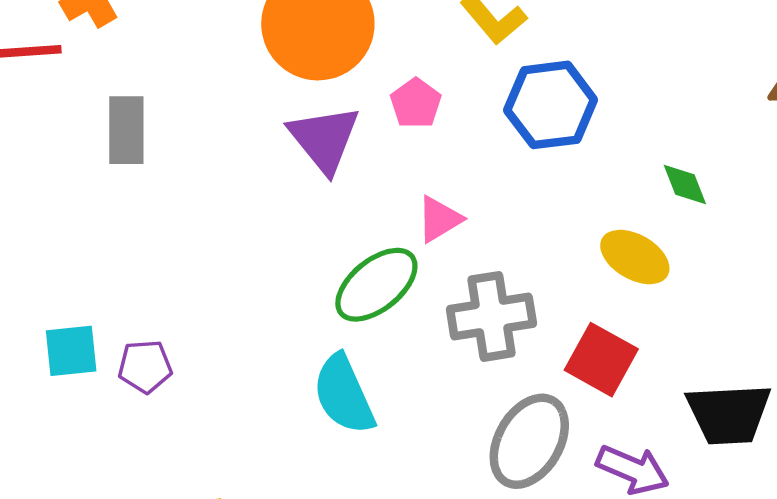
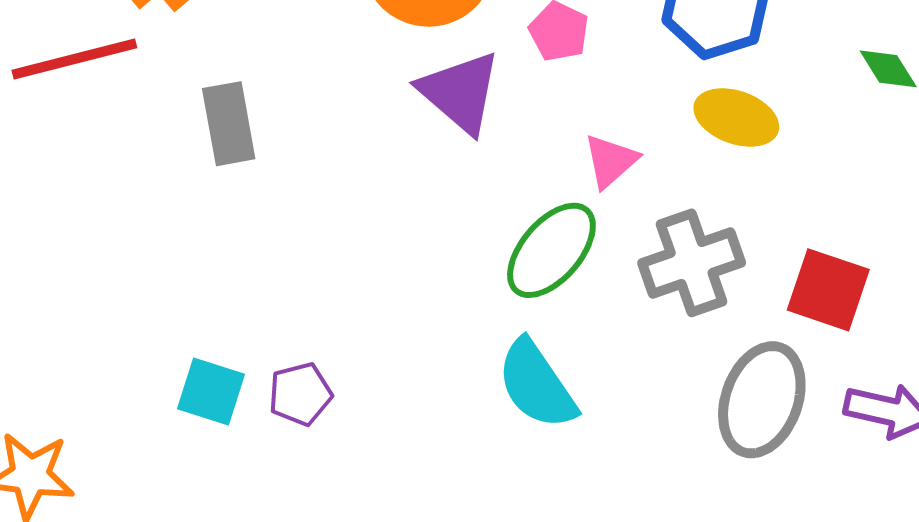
yellow ellipse: (635, 257) -> (736, 117), moved
cyan square: (71, 351) -> (211, 392), turned 34

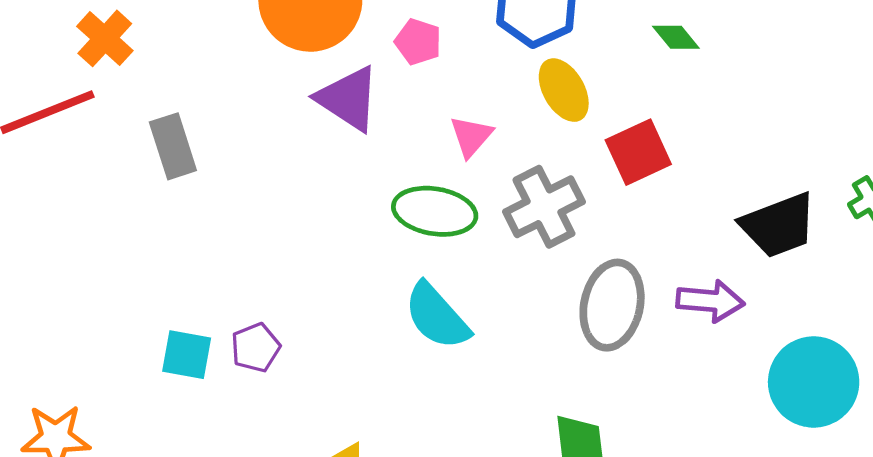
yellow ellipse: (736, 117) -> (564, 90), turned 48
green ellipse: (551, 250) -> (435, 211), turned 66
red square: (828, 290) -> (638, 152), moved, turned -36

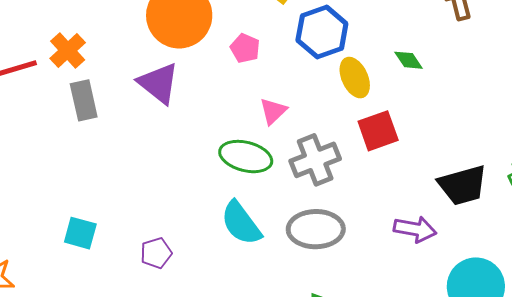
orange cross: (105, 38) -> (68, 50), moved
yellow ellipse: (564, 90) -> (355, 78), moved
purple triangle: (348, 99) -> (159, 83), moved
gray ellipse: (612, 305) -> (316, 229), moved, turned 72
purple pentagon: (256, 348) -> (156, 253), moved

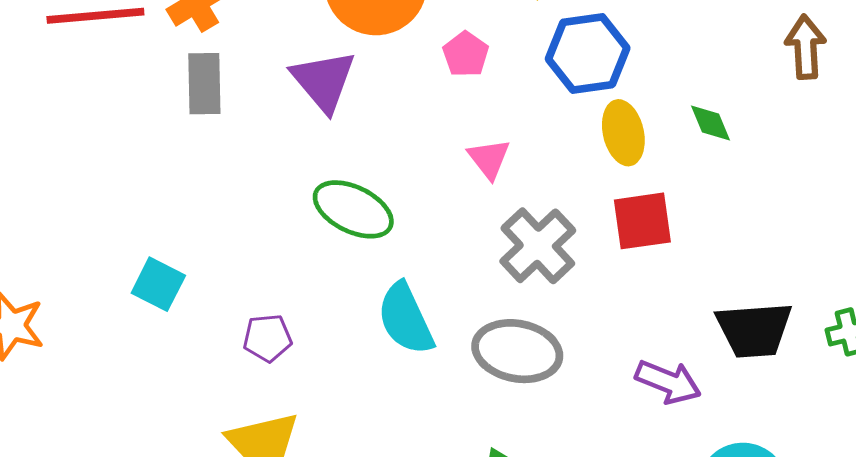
pink triangle: (273, 111) -> (489, 159), turned -36
green ellipse: (246, 157) -> (353, 209), moved
gray cross: (315, 160) -> (538, 246), turned -33

